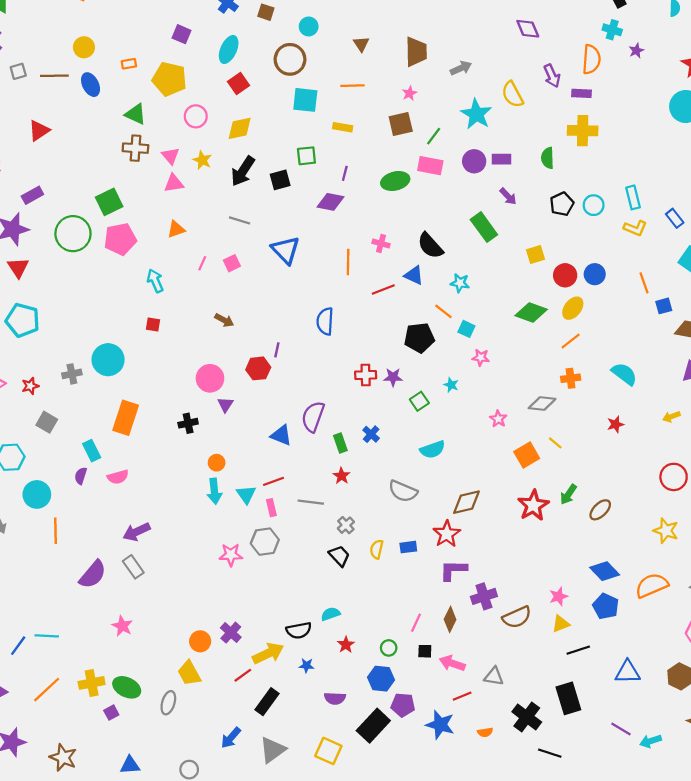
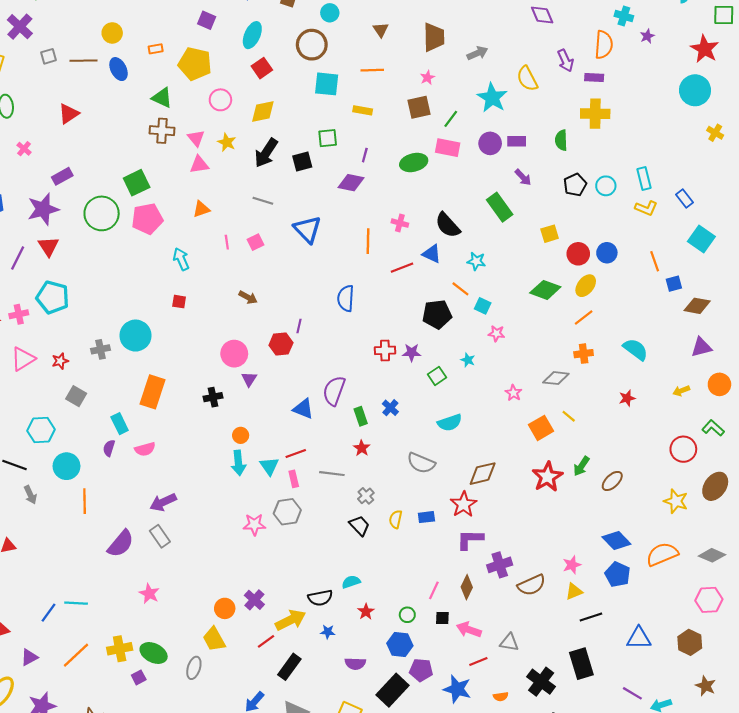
pink line: (202, 263) -> (227, 242), turned -32

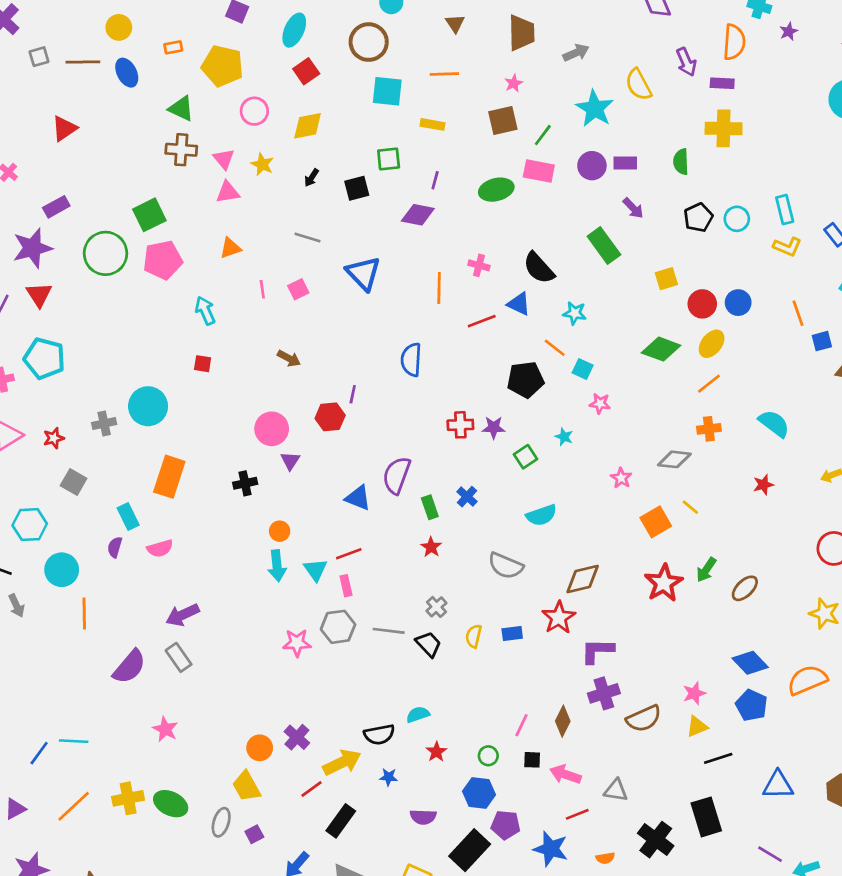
black arrow: (266, 153) -> (312, 178), size x0.5
gray line: (332, 474) -> (389, 631), moved
purple L-shape: (470, 539) -> (597, 651), moved
purple square: (139, 677) -> (254, 834), moved

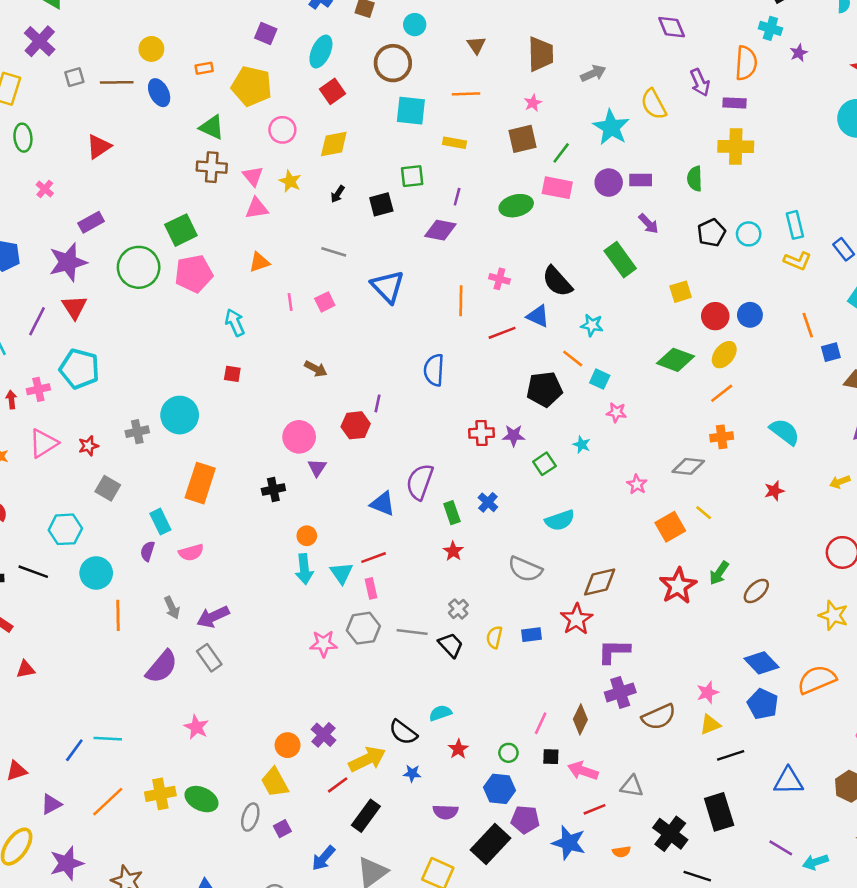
gray arrow: (16, 606) -> (172, 608), moved
black semicircle: (379, 735) -> (403, 732), turned 48

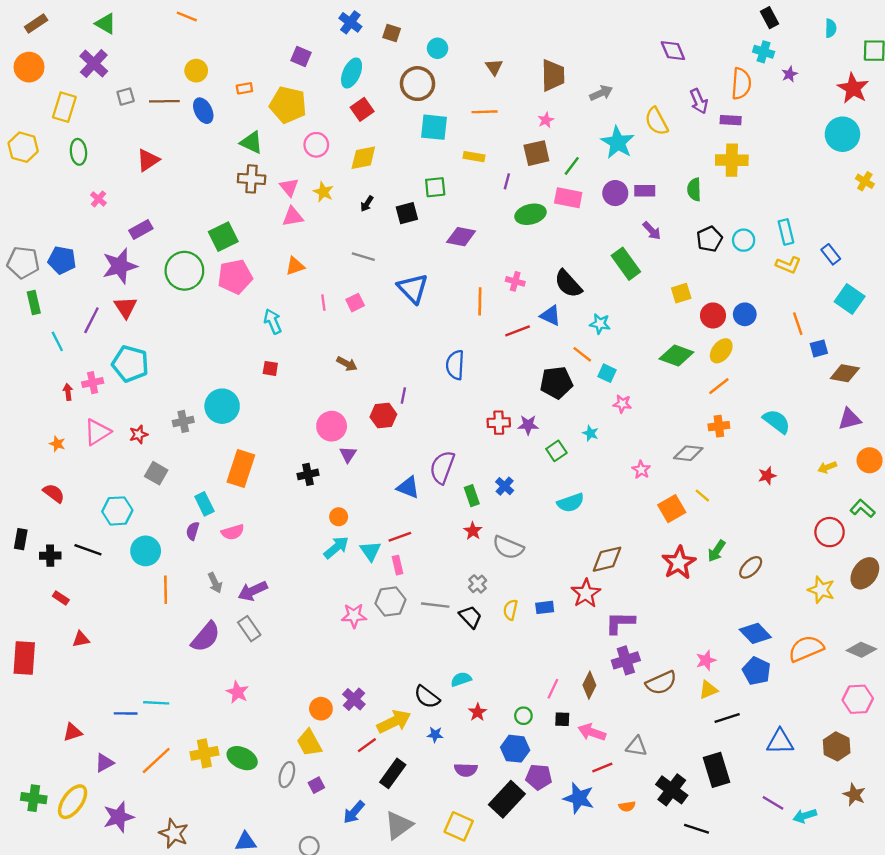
purple line: (457, 197) -> (507, 181), moved
cyan arrow: (304, 569) -> (336, 547), turned -124
gray semicircle: (525, 569) -> (508, 547), moved
blue line: (74, 750) -> (126, 713), turned 55

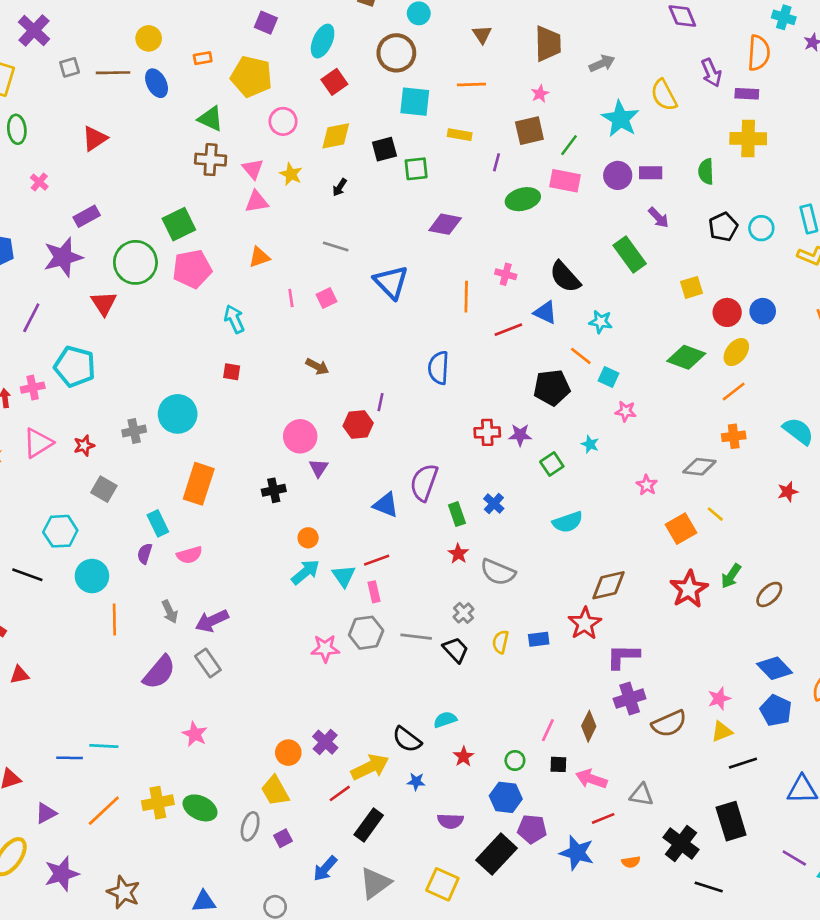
black square: (407, 213) -> (384, 149), moved
red triangle: (126, 307) -> (104, 303), moved

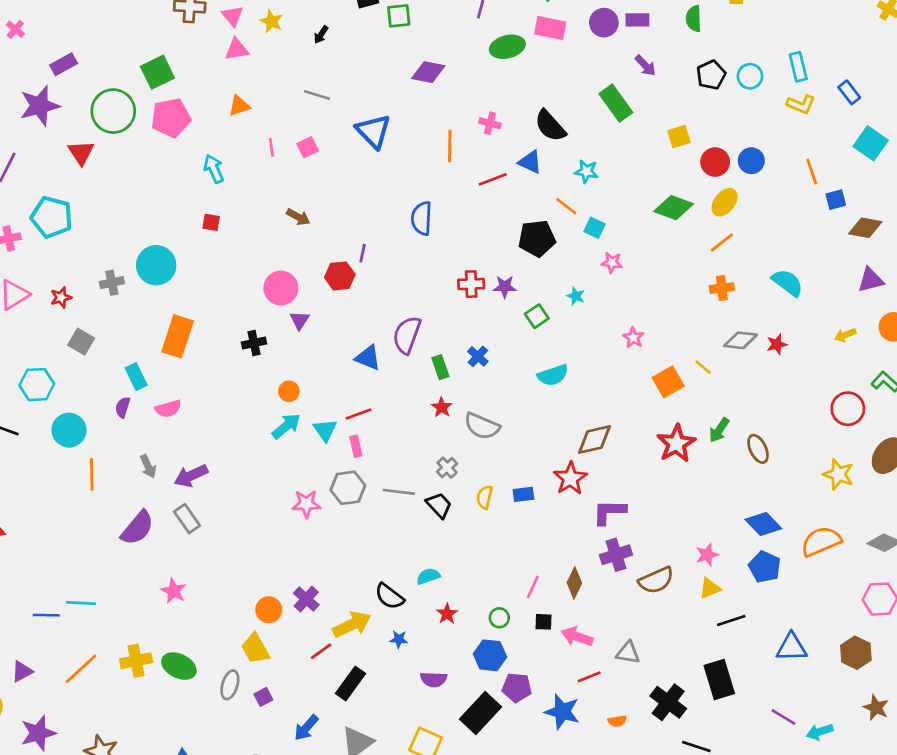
gray diamond: (699, 467) -> (741, 340), moved
brown ellipse: (769, 594) -> (758, 449), turned -72

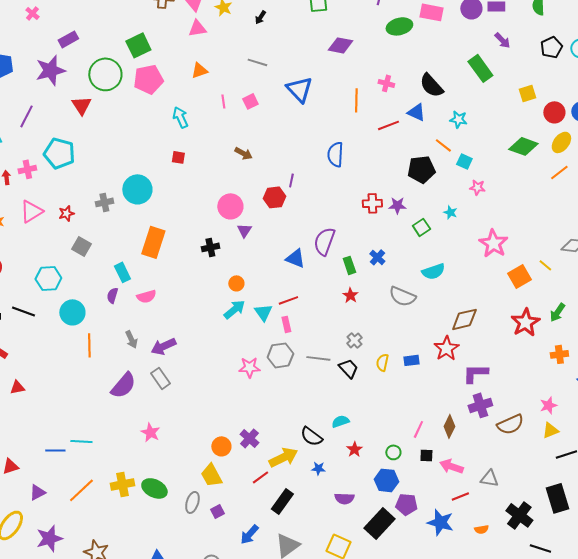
orange cross: (722, 288) -> (559, 354), moved
pink star: (633, 338) -> (493, 243), size x1.8
gray semicircle: (482, 426) -> (402, 296), moved

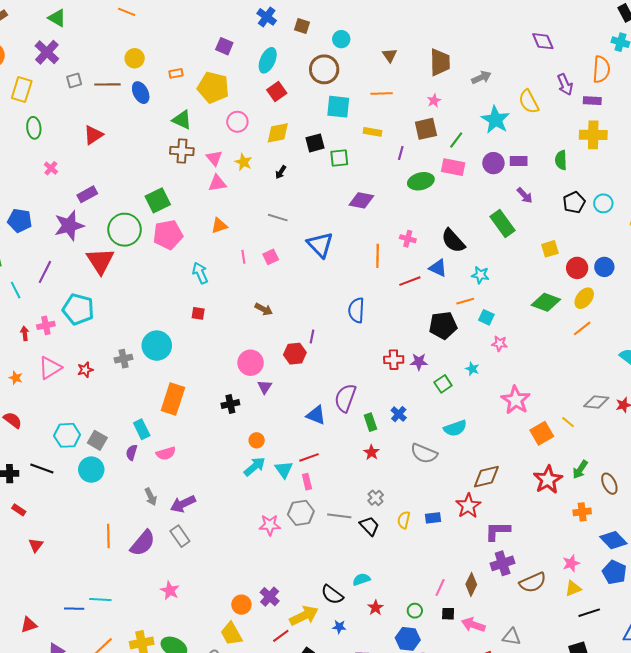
red triangle: (81, 105) -> (100, 261), size x1.4
orange line: (443, 145) -> (465, 301), turned -54
gray square: (81, 246) -> (97, 440), moved
orange line: (89, 345) -> (108, 536), moved
red triangle: (17, 387) -> (36, 545), turned -42

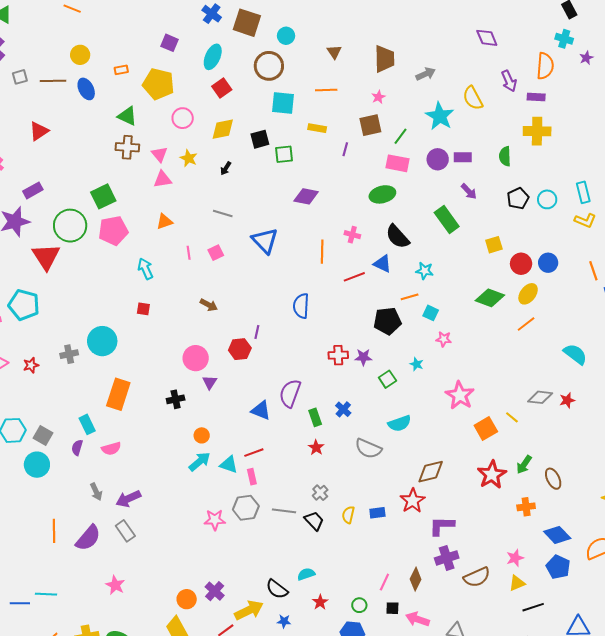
brown square: (302, 26) -> (247, 23), size x1.8
green ellipse: (421, 181) -> (382, 194), moved
cyan triangle: (284, 470) -> (229, 465), turned -36

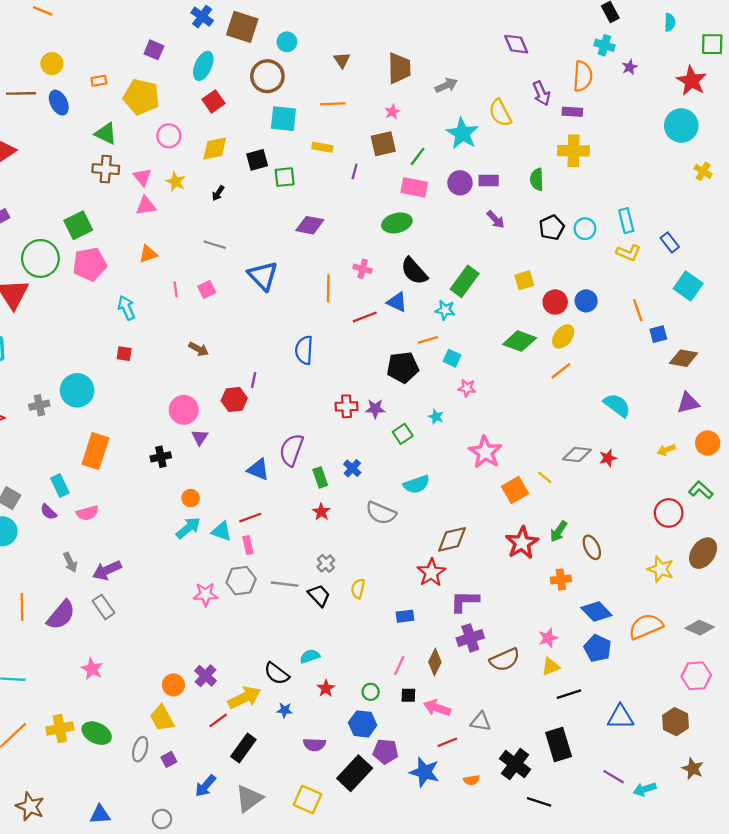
green rectangle: (447, 220) -> (465, 281), moved, turned 72
purple semicircle: (77, 448) -> (48, 512), turned -63
blue rectangle: (377, 513) -> (405, 616), moved

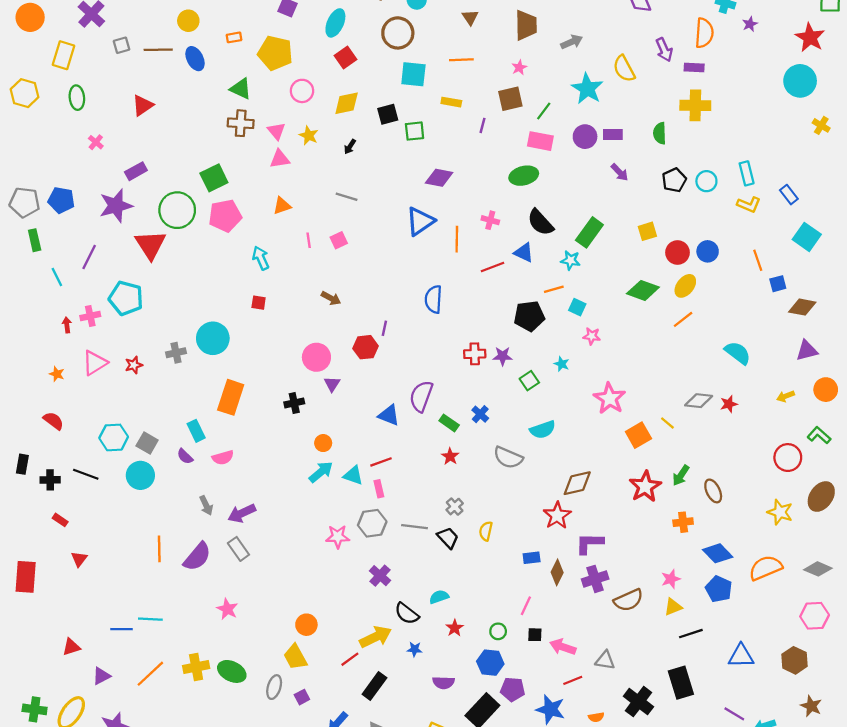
blue triangle: (263, 276) -> (420, 221), moved, turned 40
green rectangle: (320, 477) -> (449, 423), turned -36
brown diamond: (435, 662) -> (557, 572), moved
purple cross: (206, 676) -> (380, 576), moved

